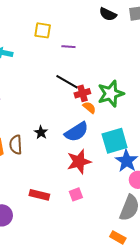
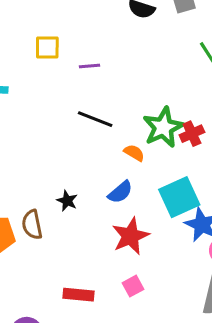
red cross: (82, 93) -> (192, 134), moved
blue semicircle: (76, 132) -> (120, 192), size x0.7

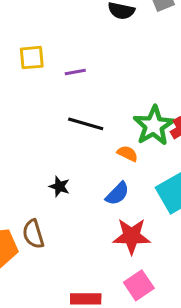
black star: (67, 201) -> (59, 186), moved
red star: (130, 236) -> (132, 236), turned 30
pink square: (133, 286) -> (139, 285), size x1.4

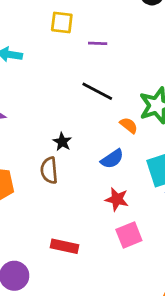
brown semicircle: (33, 234) -> (49, 170), moved
red star: (132, 236) -> (117, 199), size x0.7
pink square: (139, 285) -> (129, 235), moved

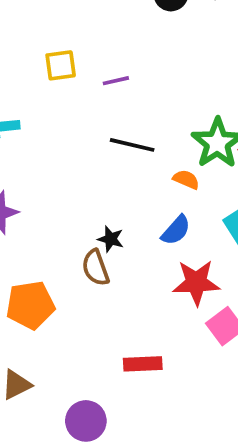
black star: (62, 142) -> (111, 239), moved
red star: (117, 199) -> (196, 283), size x1.4

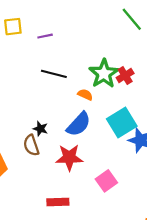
blue semicircle: (176, 230) -> (79, 124), size x1.4
red star: (196, 283) -> (69, 157), moved

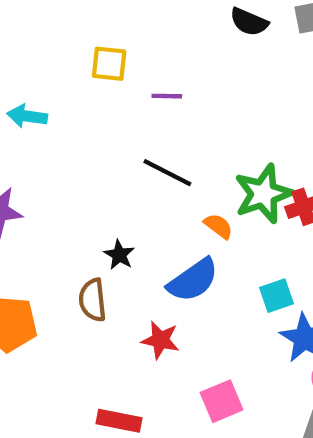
cyan square: (122, 122) -> (277, 296), size x0.6
black star: (40, 129) -> (119, 255), moved
red star: (69, 157) -> (160, 340), size x0.7

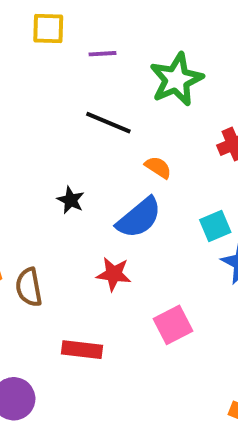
green star: (263, 194) -> (176, 79), moved
brown semicircle: (93, 300) -> (29, 287), moved

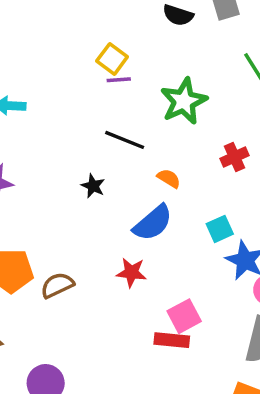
yellow square: (48, 29) -> (112, 59), moved, turned 36
black star: (71, 200) -> (93, 186), moved
brown semicircle: (29, 287) -> (57, 285), turned 76
red rectangle: (82, 350) -> (172, 340), moved

